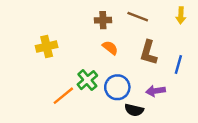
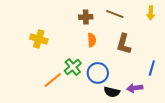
yellow cross: (47, 47) -> (39, 39), turned 30
orange semicircle: (110, 48) -> (92, 40), turned 48
blue line: (178, 64) -> (152, 68), moved
purple arrow: (156, 91) -> (135, 88), moved

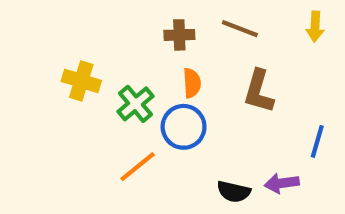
green cross: (73, 67) -> (135, 104), moved
blue circle: (98, 73) -> (184, 127), moved
orange line: (53, 80) -> (138, 167), moved

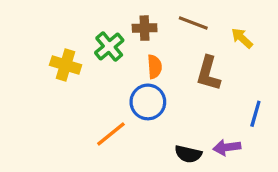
yellow arrow: (315, 27) -> (242, 38), moved, turned 130
green cross: (135, 104) -> (109, 47), moved

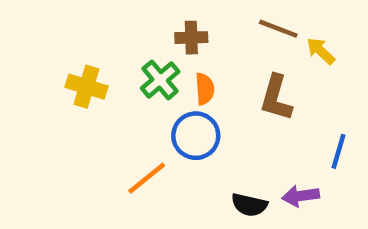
brown line: (193, 23) -> (278, 29), moved
green cross: (109, 47) -> (160, 80), moved

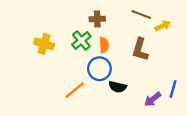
yellow arrow: (321, 51) -> (163, 26), turned 112
blue line: (338, 151) -> (173, 89), moved
purple arrow: (301, 196) -> (153, 99), turned -30
black semicircle: (249, 205) -> (118, 87), moved

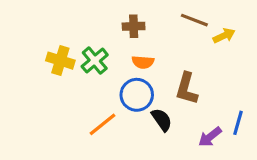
green cross: (81, 40) -> (95, 61), moved
orange semicircle: (104, 45) -> (143, 62), turned 98
brown L-shape: (140, 50) -> (187, 89), moved
black semicircle: (118, 87) -> (162, 120), turned -138

